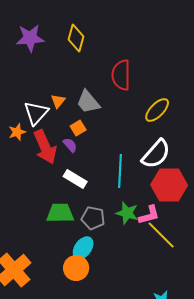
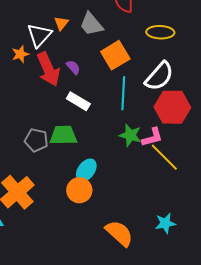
yellow ellipse: (157, 110) -> (160, 32), turned 48
orange square: (78, 128) -> (115, 55), moved, size x1.8
gray pentagon: (93, 218) -> (36, 140), moved

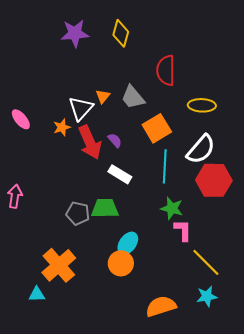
pink L-shape: (152, 137) -> (183, 230), moved, turned -75
yellow line: (164, 157) -> (206, 262), moved
orange semicircle: (119, 233) -> (161, 306), turned -60

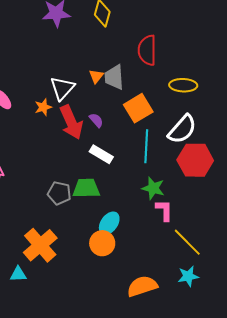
orange triangle: (103, 96) -> (96, 76), moved
gray trapezoid: (133, 97) -> (114, 77), turned 36

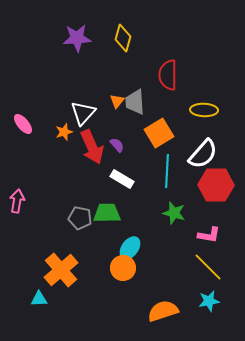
pink L-shape: (164, 210) -> (209, 235), moved, turned 100

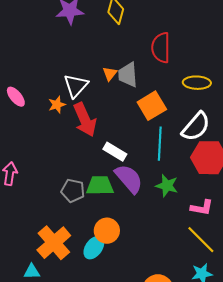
purple semicircle: (117, 145) -> (129, 179), moved, size x2.0
cyan ellipse: (130, 248) -> (94, 248), moved
orange circle: (123, 268) -> (107, 231), moved

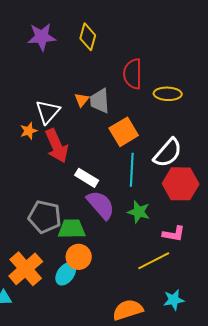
yellow ellipse: (197, 83) -> (168, 94), moved
green trapezoid: (100, 186) -> (72, 229), moved
gray pentagon: (73, 191) -> (45, 217), size x1.4
yellow line: (201, 240) -> (154, 261), moved, turned -72

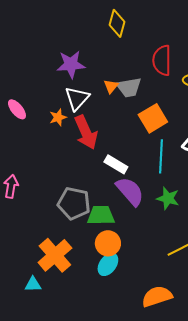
purple star: (42, 37) -> (71, 64), moved
gray trapezoid: (100, 101) -> (129, 87), turned -96
cyan ellipse: (66, 274) -> (108, 264), moved

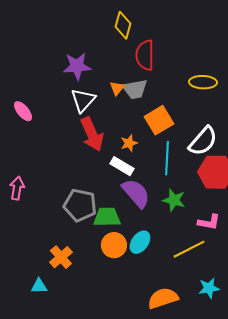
red semicircle: (162, 60) -> (145, 55), moved
orange star: (58, 117) -> (129, 143), moved
orange cross: (55, 255) -> (61, 257), size x0.7
cyan ellipse: (108, 264) -> (140, 242), moved

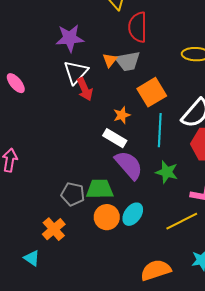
red arrow: (92, 134) -> (85, 89), moved, size x0.7
gray pentagon: (80, 205) -> (73, 194), moved, size x0.7
cyan triangle: (39, 286) -> (32, 258), turned 36

